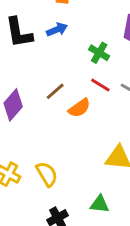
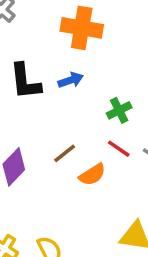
green cross: (99, 53) -> (119, 110), turned 30

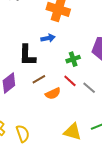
black L-shape: (25, 81) -> (27, 55), moved

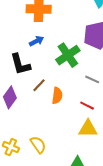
green cross: (73, 59) -> (68, 55), size x1.6
red line: (70, 81) -> (87, 106), moved
orange semicircle: (53, 94) -> (57, 96), turned -42

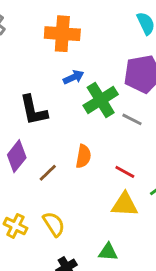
blue arrow: (36, 41) -> (74, 77), moved
gray line: (92, 79) -> (132, 119), moved
brown line: (39, 85) -> (48, 173), moved

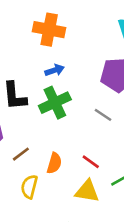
green cross: (101, 100) -> (55, 103), moved
orange semicircle: (83, 156) -> (54, 163), moved
yellow semicircle: (54, 224) -> (29, 187), moved, turned -140

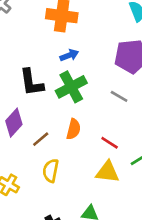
orange semicircle: (54, 163) -> (74, 129), moved

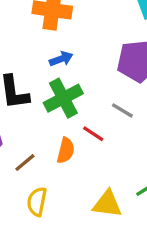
red line: (110, 143) -> (93, 134), moved

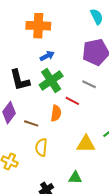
brown line: (25, 163) -> (31, 123), turned 64

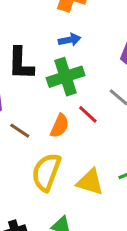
yellow semicircle: (41, 147) -> (46, 172), moved, size x1.4

